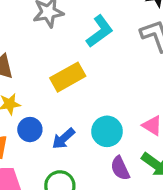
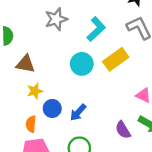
yellow rectangle: (68, 77) -> (116, 59), moved
cyan circle: (107, 131) -> (82, 64), moved

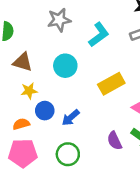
yellow rectangle: (116, 59) -> (111, 84), moved
cyan circle: (82, 64) -> (65, 66), moved
orange semicircle: (31, 124) -> (21, 124), turned 63

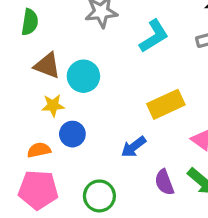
cyan circle: (65, 66) -> (83, 76), moved
blue arrow: (71, 118) -> (134, 147), moved

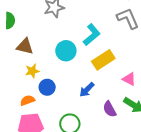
cyan L-shape: (154, 36) -> (92, 35), moved
cyan circle: (83, 76) -> (66, 51), moved

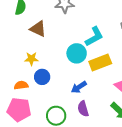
brown triangle: (25, 46) -> (38, 29), moved
cyan circle: (66, 51) -> (77, 53), moved
purple semicircle: (110, 109) -> (83, 109), moved

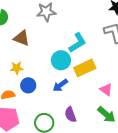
blue arrow: (79, 87) -> (60, 85), moved

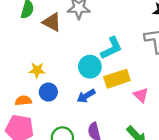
brown triangle: (22, 38) -> (52, 22), moved
pink triangle: (106, 90) -> (141, 95), moved

